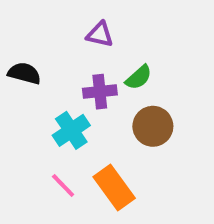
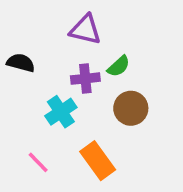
purple triangle: (100, 34) -> (85, 30), size x1.4
pink line: (63, 185) -> (38, 162), moved

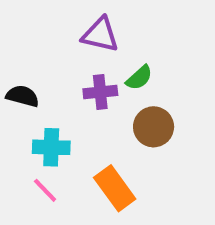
black semicircle: (21, 63) -> (23, 96), moved
cyan cross: (61, 112) -> (51, 147), moved, turned 36

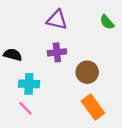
green semicircle: (139, 78) -> (107, 22), moved, turned 91
orange rectangle: (115, 188) -> (93, 107), moved

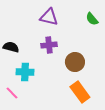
pink line: (25, 108) -> (12, 93), moved

